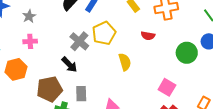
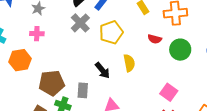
gray cross: (79, 41) -> (80, 23), moved
green circle: (187, 53) -> (180, 50), moved
black arrow: (69, 65) -> (102, 70), moved

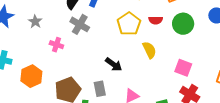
yellow pentagon: (111, 32) -> (129, 24), moved
pink cross: (37, 34) -> (56, 45), moved, turned 32
yellow semicircle: (129, 63) -> (149, 50), moved

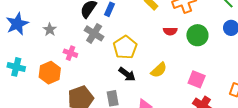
yellow pentagon: (129, 24) -> (125, 47), moved
yellow semicircle: (149, 50) -> (159, 70), moved, turned 72
orange hexagon: (31, 76) -> (50, 73), moved

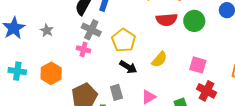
red semicircle: (170, 31) -> (167, 20), size x1.5
pink cross: (70, 53) -> (84, 49), moved

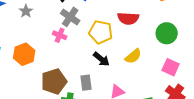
red semicircle: (167, 20) -> (128, 18), moved
green circle: (194, 21) -> (167, 33), moved
yellow pentagon: (124, 40) -> (101, 32), turned -30

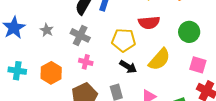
gray cross: (70, 17) -> (80, 35), moved
pink cross: (60, 35) -> (86, 62), moved
yellow semicircle: (133, 56) -> (159, 59), size x1.4

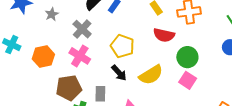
red semicircle: (149, 23) -> (164, 35), moved
pink cross: (86, 62) -> (80, 56), size x1.5
pink square: (198, 65) -> (188, 80), moved

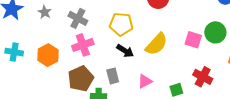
pink cross: (80, 56) -> (83, 45), turned -35
green circle: (187, 57) -> (215, 32), moved

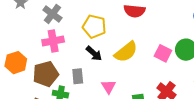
orange hexagon: (48, 55) -> (16, 63), moved
pink triangle: (145, 81) -> (109, 87), turned -42

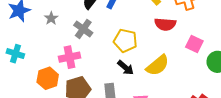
pink cross: (53, 41) -> (69, 57), moved
pink square: (163, 53) -> (194, 44), moved

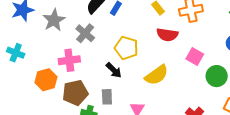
gray star: (51, 18) -> (54, 20), size x1.6
black arrow: (126, 68) -> (114, 70), moved

